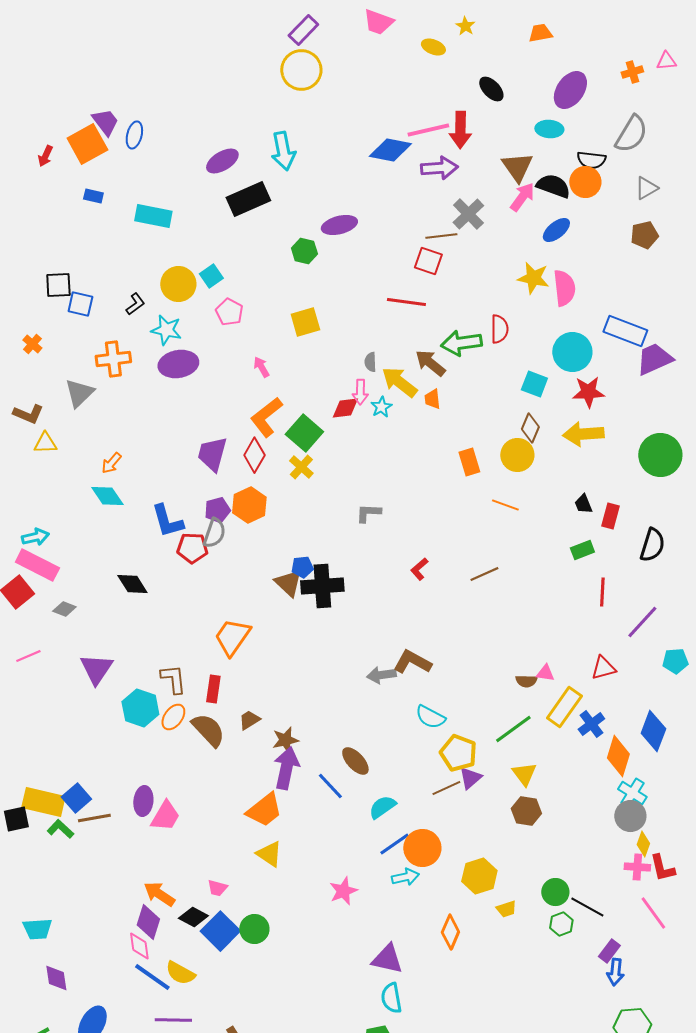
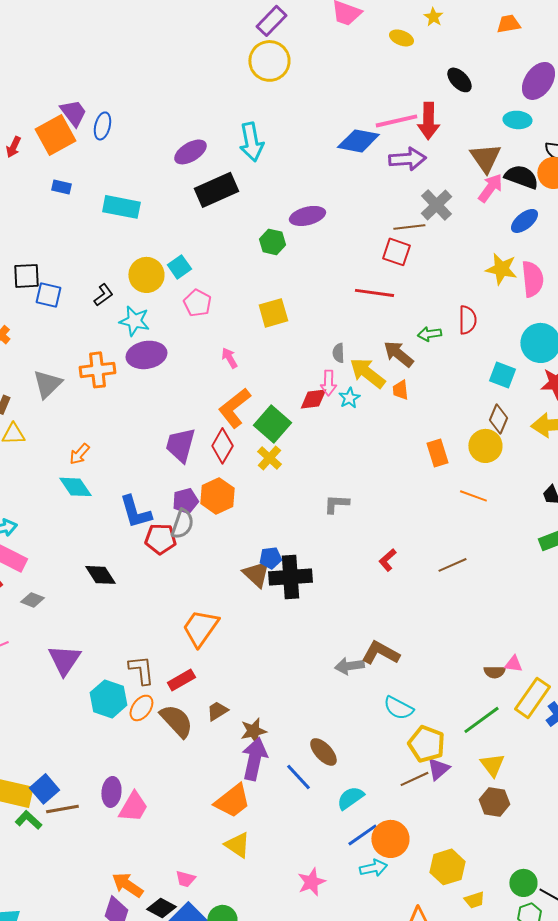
green arrow: (461, 343) -> (429, 334), size x0.6
orange cross: (113, 359) -> (97, 370), moved
red rectangle: (213, 689) -> (181, 680), turned 52

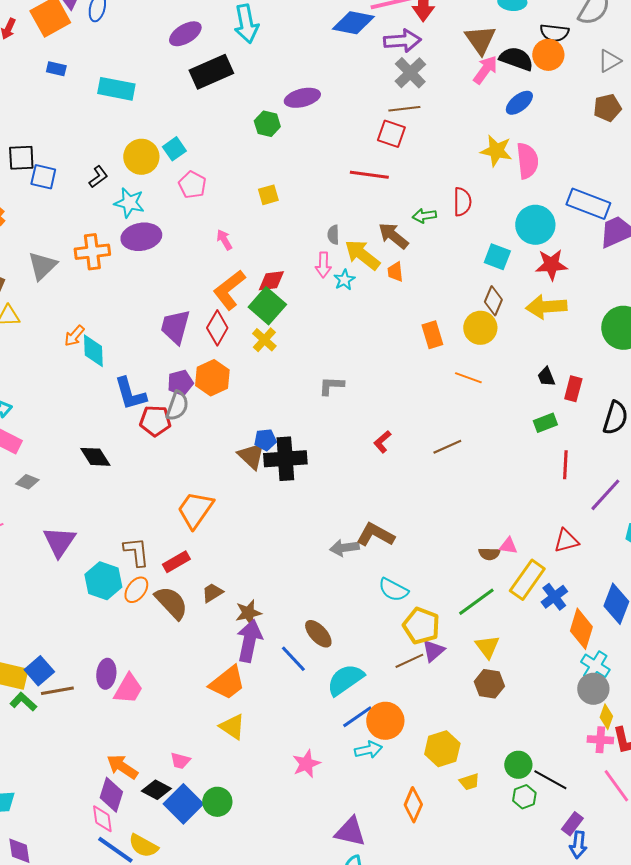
gray cross: (436, 205) -> (410, 73), moved
yellow square: (273, 313) -> (268, 195), size x0.7
red diamond: (313, 399) -> (271, 281), moved
cyan diamond: (75, 487) -> (93, 351), moved, turned 32
cyan semicircle: (350, 798) -> (345, 680), size x1.4

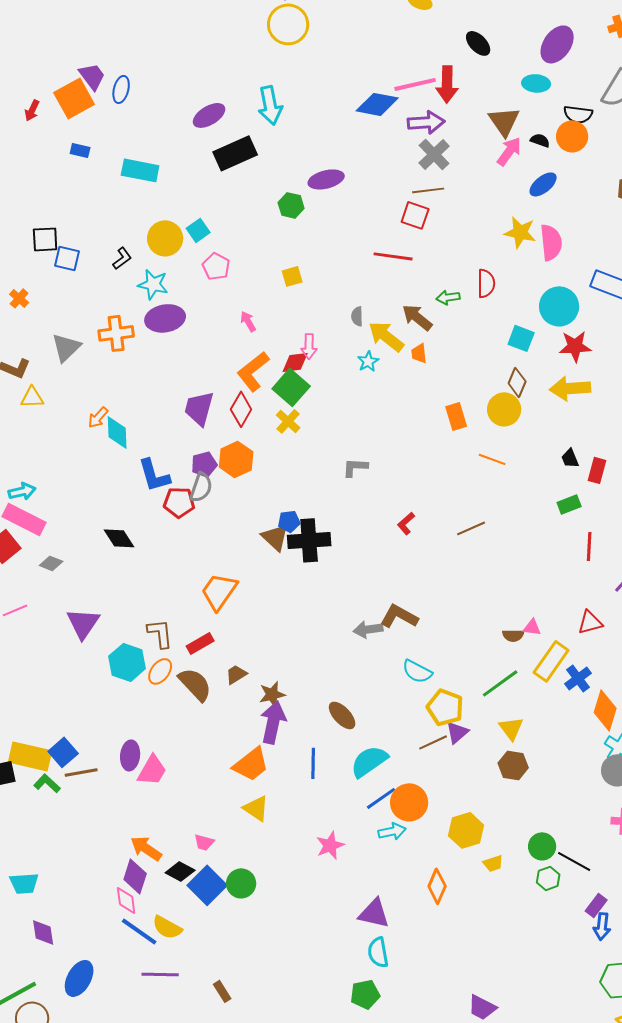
black semicircle: (516, 59) -> (540, 140), size x0.6
pink arrow: (323, 265) -> (309, 346), moved
blue line: (293, 659) -> (313, 763), moved, turned 44

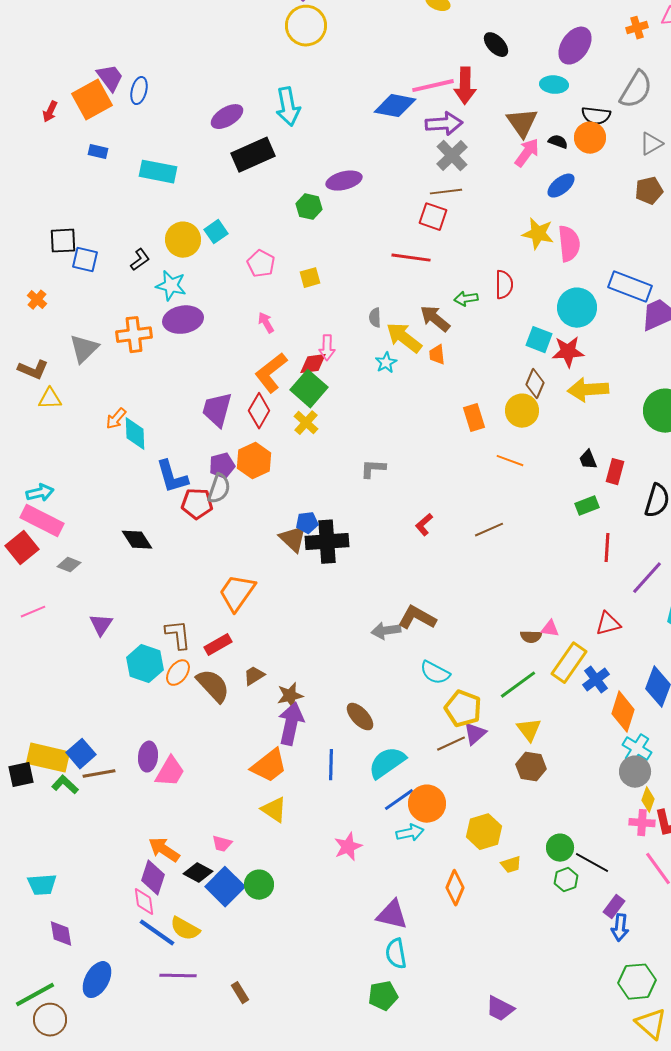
pink pentagon: (216, 266) -> (261, 264), moved
red star: (575, 346) -> (568, 352), moved
purple triangle: (83, 623) -> (101, 625), size x0.7

